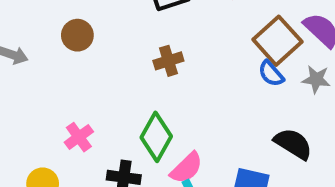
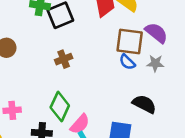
brown square: (277, 41) -> (130, 41), turned -36
pink cross: (79, 137) -> (12, 110), turned 36

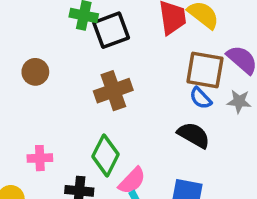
brown cross: (64, 59) -> (113, 91), size x1.5
black semicircle: (144, 104) -> (194, 135), moved

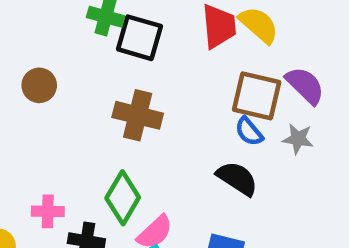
black square: (111, 30) -> (140, 38), turned 33
brown cross: (113, 91) -> (138, 115), turned 30
pink cross: (40, 158) -> (48, 211), moved

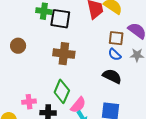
brown square: (257, 96) -> (116, 38), size x0.7

